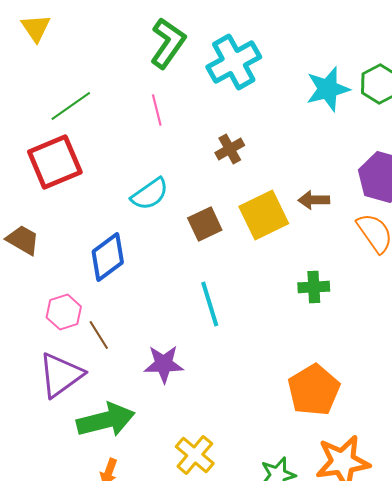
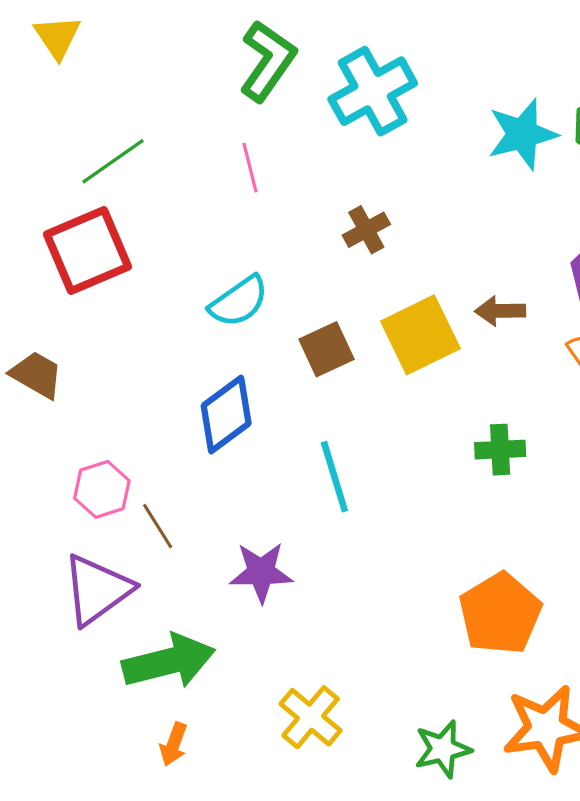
blue diamond: (108, 257) -> (226, 415), moved

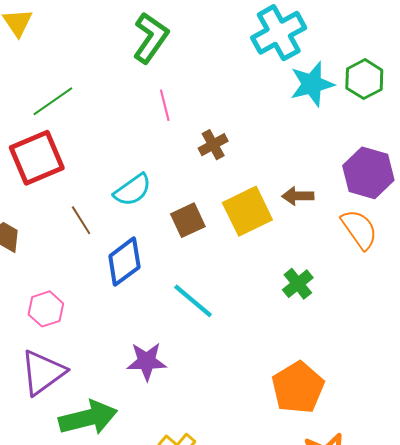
cyan cross: (373, 91) -> (279, 33), moved
pink line: (250, 168) -> (165, 105), moved
green cross: (500, 450) -> (298, 284), turned -36
cyan line: (334, 477) -> (193, 301), turned -33
brown line: (158, 526) -> (81, 220), moved

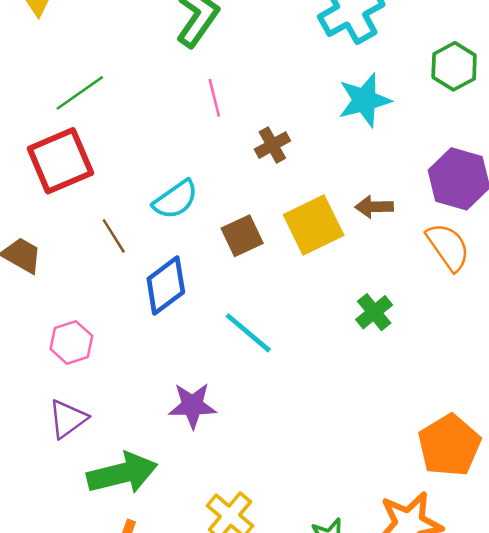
cyan star: (312, 84) -> (364, 100), moved
purple triangle: (43, 372) -> (68, 419), size x0.7
orange pentagon: (298, 388) -> (449, 445), moved

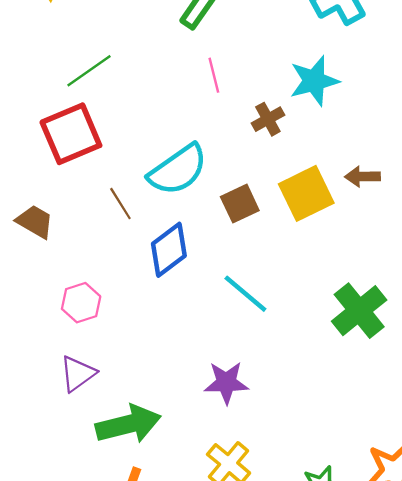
cyan star: (364, 100) -> (314, 81), moved
cyan semicircle: (176, 200) -> (178, 170), size x1.4
green cross: (374, 312) -> (359, 311), moved, size x1.6
purple star: (192, 405) -> (226, 383), moved

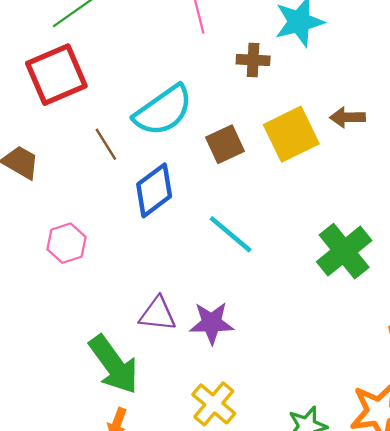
brown cross: (268, 119) -> (253, 60), turned 32
purple triangle: (78, 374) -> (158, 314), moved, turned 42
green arrow: (128, 424) -> (114, 365), turned 68

